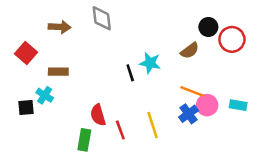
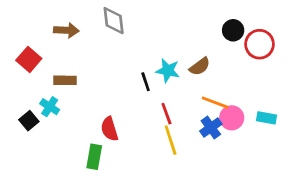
brown semicircle: (190, 51) -> (200, 66), moved
black square: (26, 108) -> (29, 121), turned -35
red line: (120, 130) -> (166, 114), moved

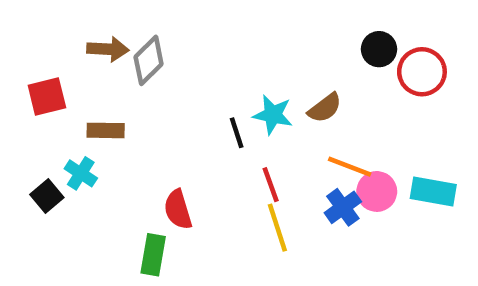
gray diamond: (114, 21) -> (149, 60), moved, turned 52
red square: (29, 59) -> (47, 97), turned 35
cyan rectangle: (266, 118) -> (433, 191), size x1.4

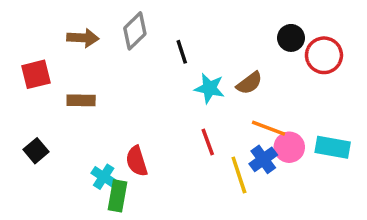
gray diamond: (149, 60) -> (135, 31), moved
black line: (237, 133) -> (182, 52), moved
cyan cross: (81, 173) -> (104, 177), moved
yellow line: (277, 228) -> (239, 175), moved

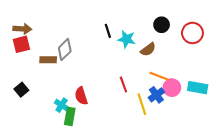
gray diamond: (135, 31) -> (65, 49), moved
brown arrow: (83, 38) -> (22, 29), moved
black circle: (291, 38) -> (162, 25), moved
cyan star: (209, 88) -> (126, 39), moved

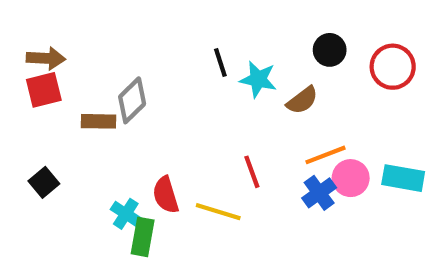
orange line: (159, 76) -> (325, 155), turned -42
yellow line: (142, 104) -> (218, 212), moved, turned -55

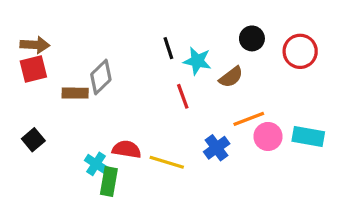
red line: (252, 172) -> (183, 96), moved
blue cross: (319, 193) -> (217, 148), moved
red semicircle: (166, 195) -> (127, 149), turned 116

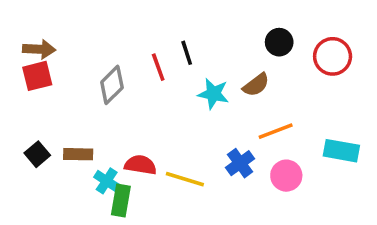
cyan star: (197, 61) -> (213, 94), moved
brown rectangle: (75, 93) -> (78, 154), moved
red line: (183, 96) -> (158, 67), moved
pink circle: (268, 136) -> (286, 176), moved

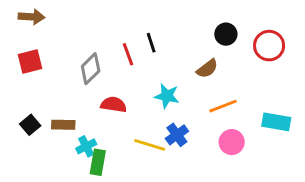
brown arrow: (39, 49) -> (32, 17), moved
cyan star: (213, 94) -> (167, 96), moved
blue cross: (240, 163) -> (177, 135), moved
red semicircle: (140, 165) -> (114, 105), moved
cyan cross: (107, 181) -> (86, 146), turned 30

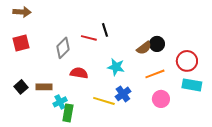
black circle: (226, 34) -> (157, 44), moved
red circle: (269, 46) -> (187, 61), moved
red line: (128, 54) -> (89, 38), turned -56

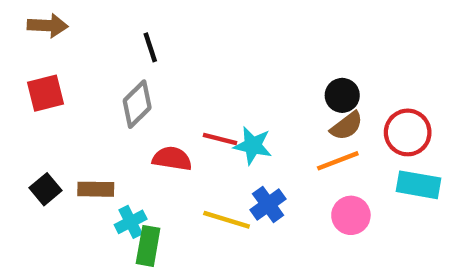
black line: (105, 30) -> (150, 47), moved
red line: (89, 38) -> (220, 139), moved
brown semicircle: (144, 48) -> (347, 126), moved

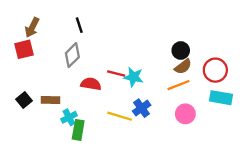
brown arrow: (48, 26) -> (32, 27), moved, turned 114

